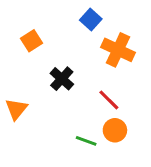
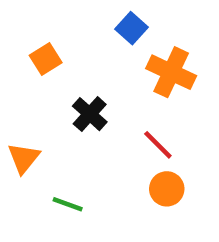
green line: (86, 141) -> (68, 204), moved

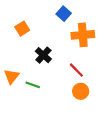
orange cross: (171, 72) -> (83, 35), turned -30
green line: (68, 204) -> (33, 85), moved

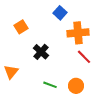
red line: (76, 70) -> (84, 57), moved
green line: (33, 85) -> (50, 85), moved

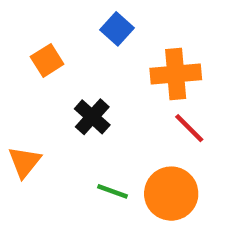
blue square: (60, 13) -> (117, 29), moved
orange circle: (76, 86) -> (171, 194), size x1.5

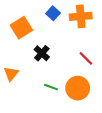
orange square: (47, 60) -> (21, 28), size x1.5
orange cross: (176, 74) -> (81, 16), moved

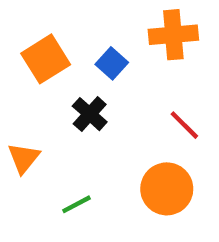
blue square: (53, 13) -> (112, 63), moved
green line: (51, 87) -> (76, 204), moved, turned -48

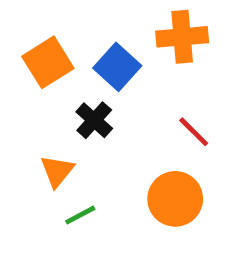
blue square: (112, 63) -> (117, 67), size x1.4
orange triangle: (24, 158) -> (57, 171), moved

